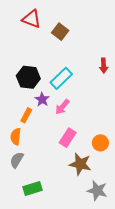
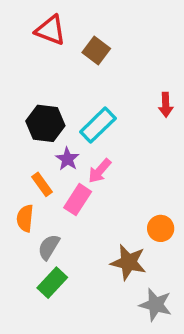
orange rectangle: (26, 115) -> (42, 184), turned -64
pink rectangle: (68, 138) -> (78, 200), moved
gray semicircle: (17, 160) -> (49, 247), moved
green rectangle: (33, 188) -> (52, 283), moved, turned -30

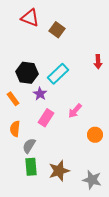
pink arrow: (100, 171) -> (75, 111), moved
orange rectangle: (42, 184) -> (13, 99), moved
brown star: (128, 262) -> (59, 171), moved, turned -30
green rectangle: (52, 283) -> (31, 167), turned -48

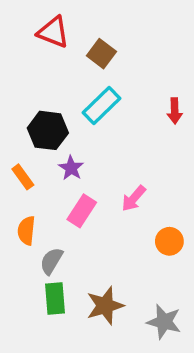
cyan rectangle: (58, 74) -> (101, 105), moved

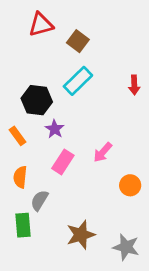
red triangle: (53, 32) -> (41, 25), turned -36
green rectangle: (55, 298) -> (23, 225), moved

